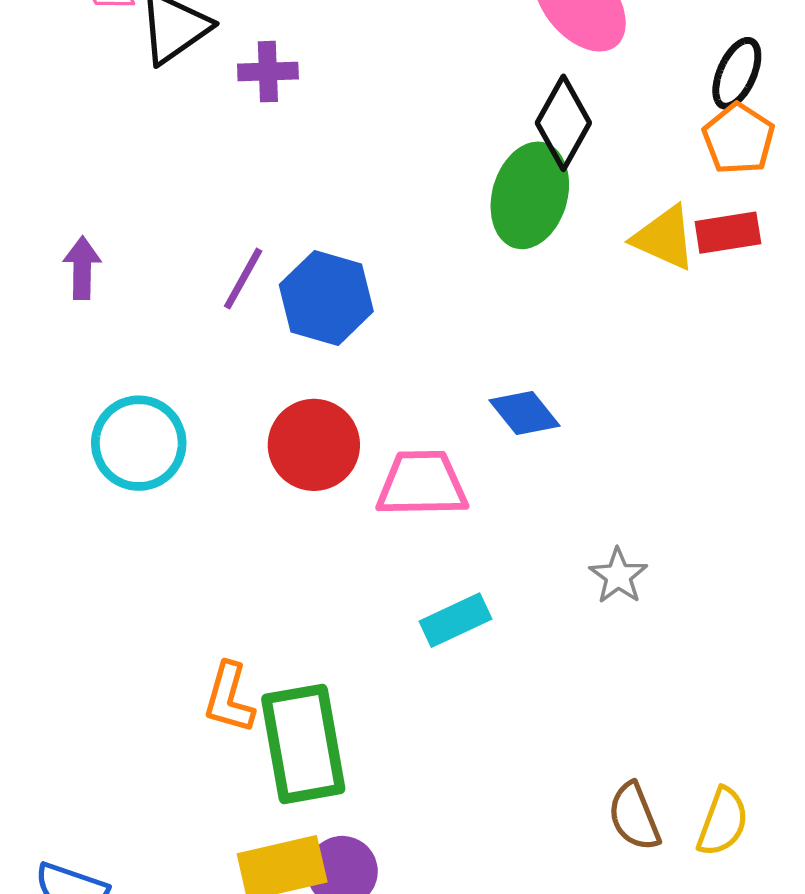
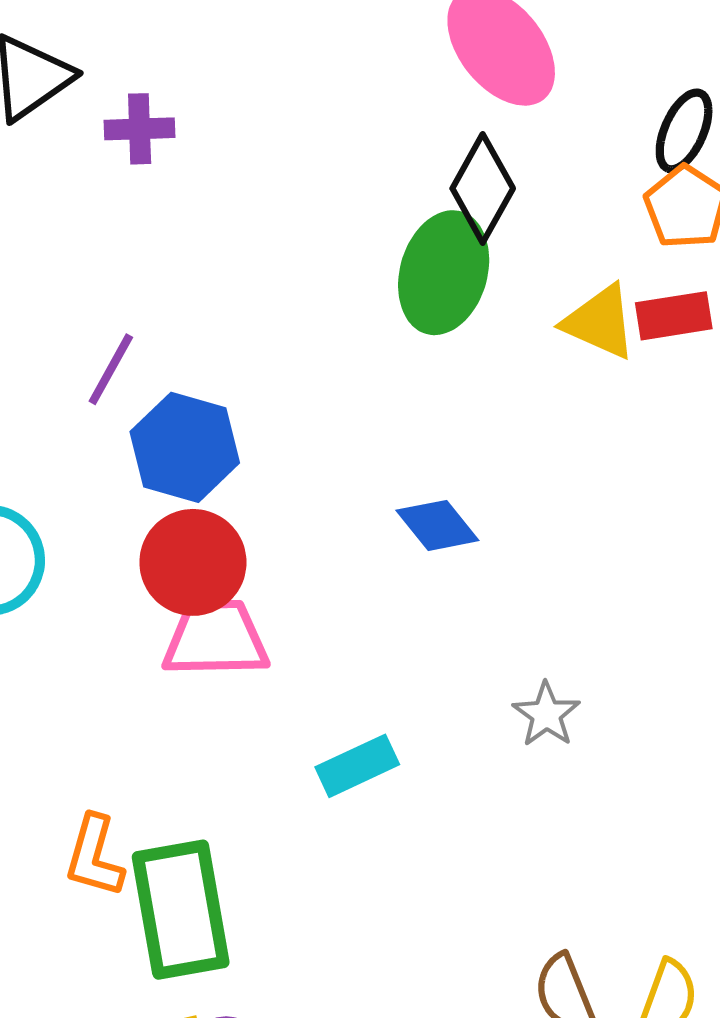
blue hexagon: (326, 298) -> (185, 447), moved
pink trapezoid: (422, 484) -> (216, 638), moved

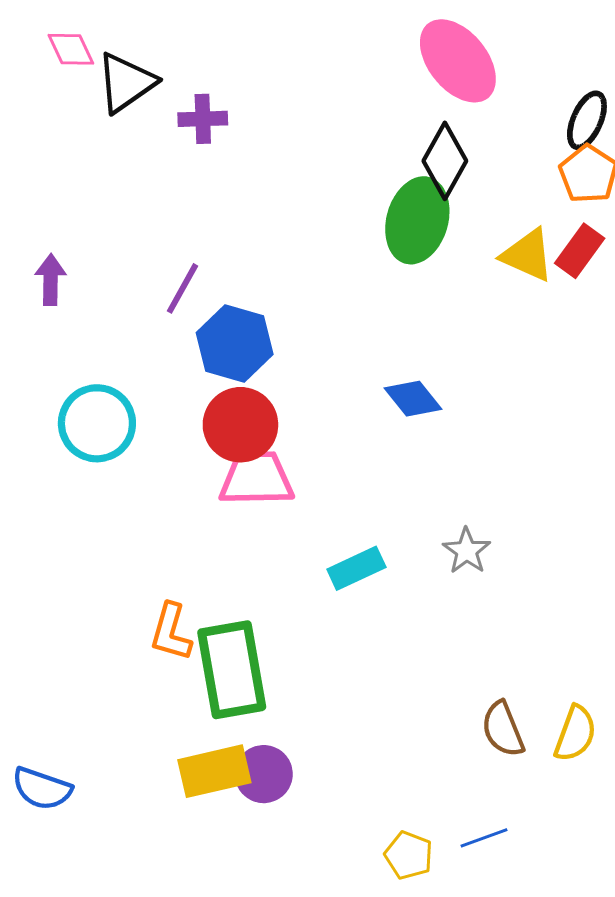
red rectangle: (674, 316) -> (580, 251), turned -45
gray star: (546, 714) -> (467, 551), moved

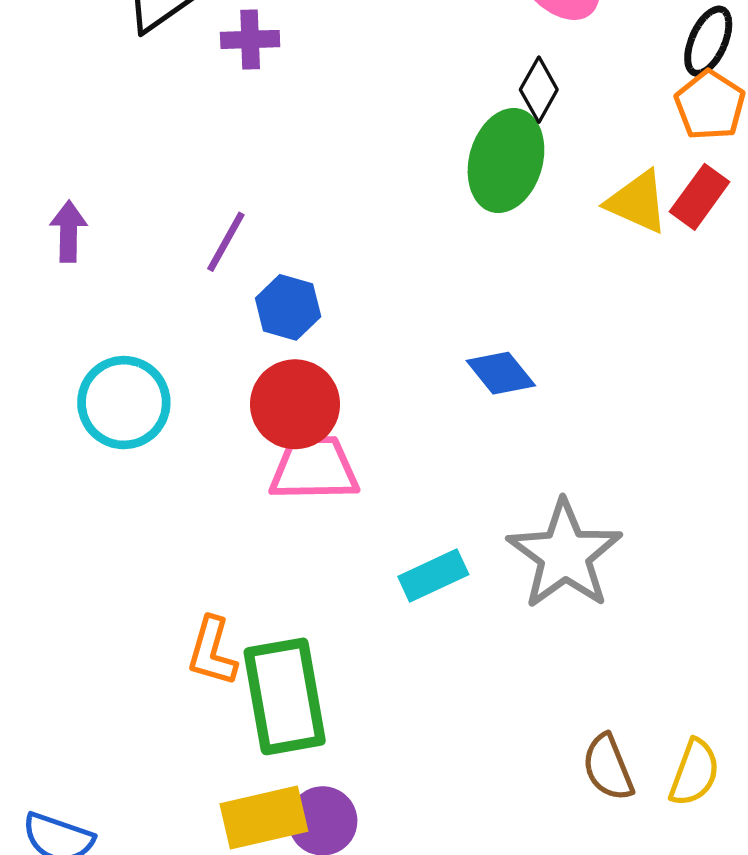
black diamond: (445, 161) -> (539, 90), size x0.7
blue hexagon: (235, 344) -> (288, 307), size x0.7
gray star: (467, 551) -> (565, 555), size x2.0

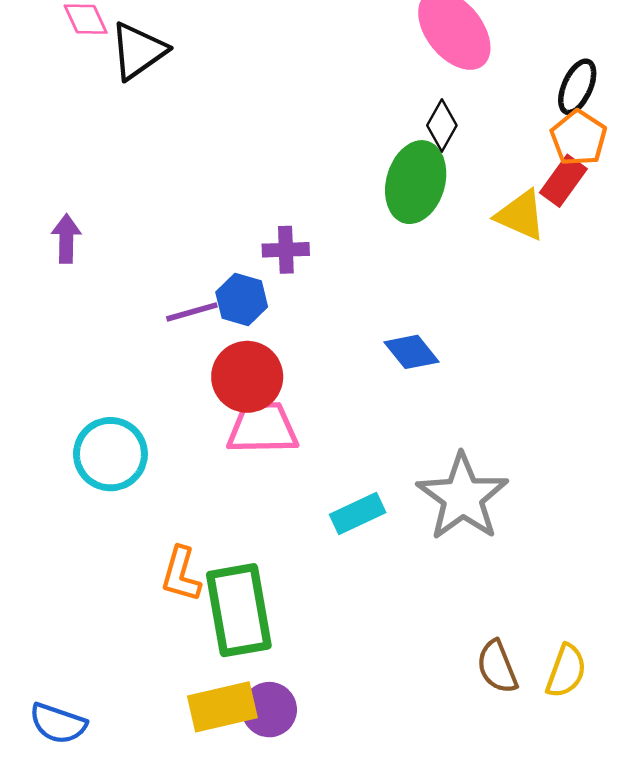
purple cross: (250, 39) -> (286, 250), moved
red rectangle: (700, 197) -> (563, 181), moved
purple line: (226, 242) -> (192, 312), moved, turned 45
cyan circle: (124, 403) -> (110, 454), moved

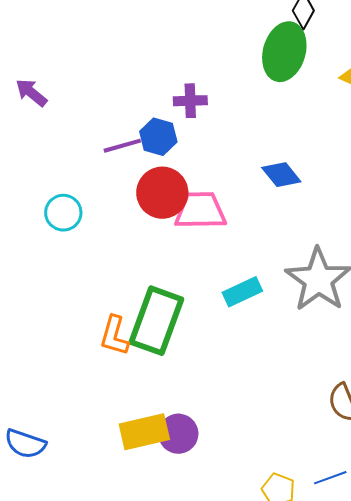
purple arrow: (66, 239) -> (31, 93), turned -52
pink trapezoid: (262, 428) -> (200, 211), moved
cyan circle: (110, 454) -> (63, 213), moved, size x0.7
green rectangle: (239, 610) -> (156, 321), moved, turned 30

